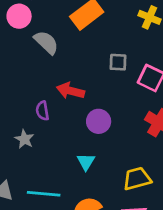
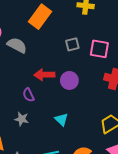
purple circle: (99, 121) -> (69, 80), moved
cyan triangle: (86, 162) -> (61, 119), moved

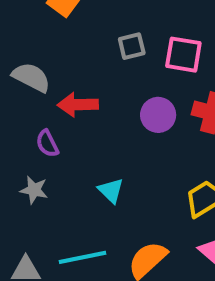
gray semicircle: (17, 45) -> (31, 77), moved
purple circle: (69, 80) -> (158, 115), moved

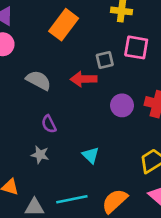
pink square: (183, 55) -> (136, 47), moved
red arrow: (78, 105) -> (84, 79), moved

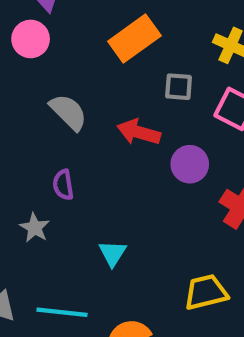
gray square: (105, 60) -> (179, 87), moved
purple circle: (122, 105) -> (190, 164), moved

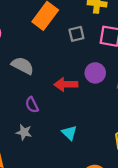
red arrow: (139, 132) -> (66, 84), moved

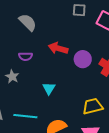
purple circle: (95, 73) -> (83, 59), moved
purple semicircle: (32, 105) -> (25, 56), turned -80

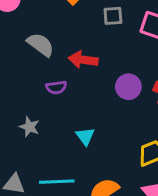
red arrow: (58, 48) -> (83, 60), moved
purple semicircle: (25, 56) -> (56, 87), moved

